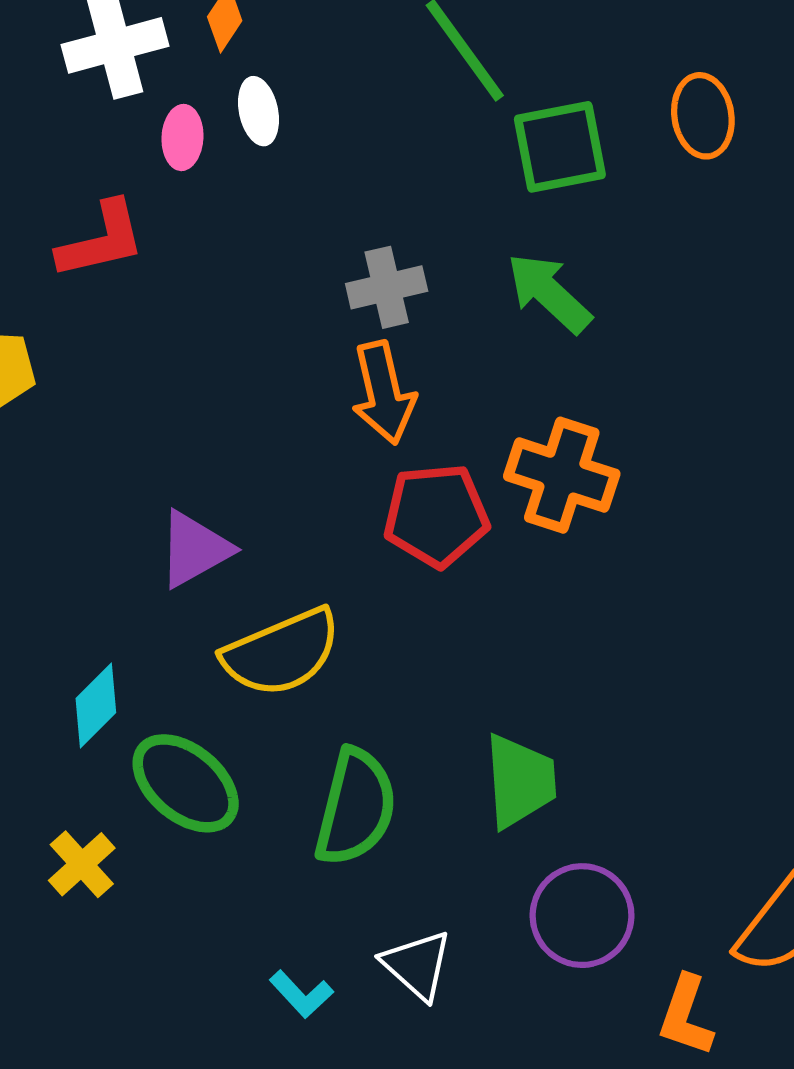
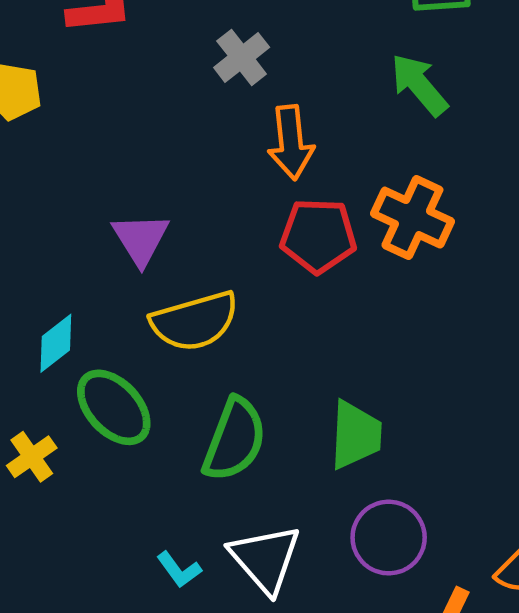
gray cross: (387, 287) -> (242, 57), moved, turned -32
purple triangle: (194, 549) -> (141, 239), turned -40
white triangle: (417, 965) -> (265, 559), size x1.4

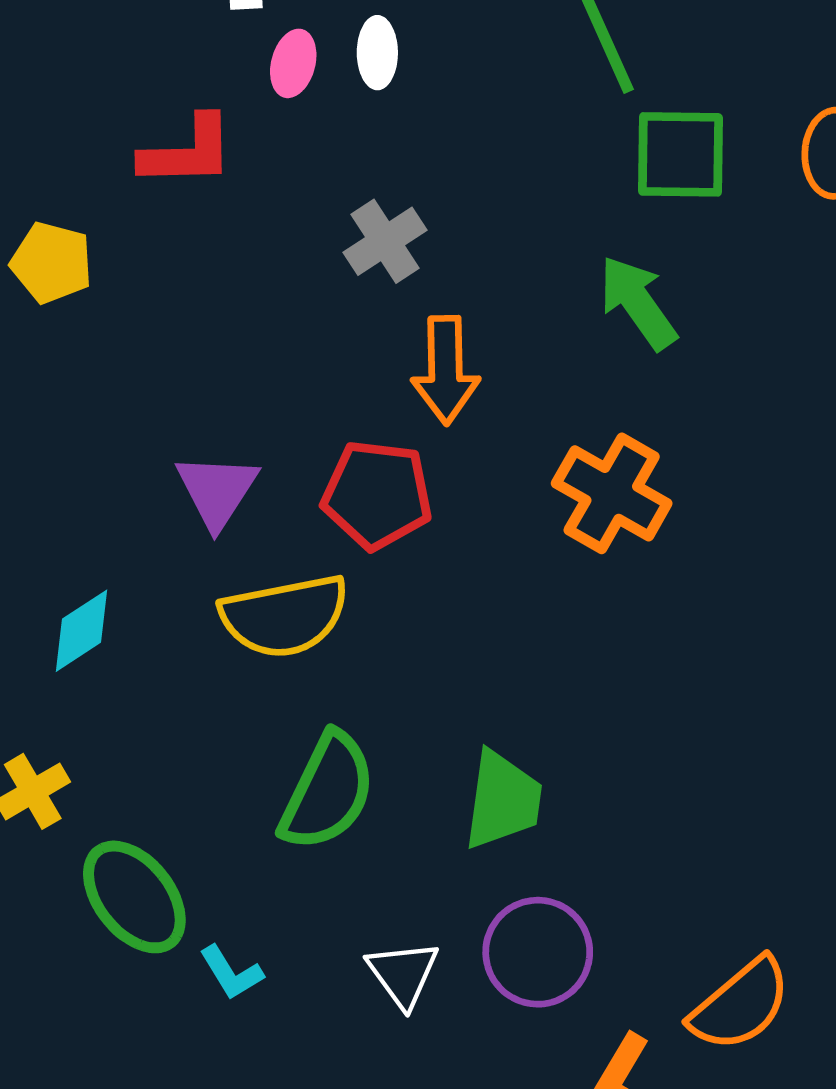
red pentagon: (318, 236) -> (377, 495), moved
green ellipse: (114, 407) -> (134, 897), moved
white triangle: (265, 559) -> (403, 974), moved, size x0.7

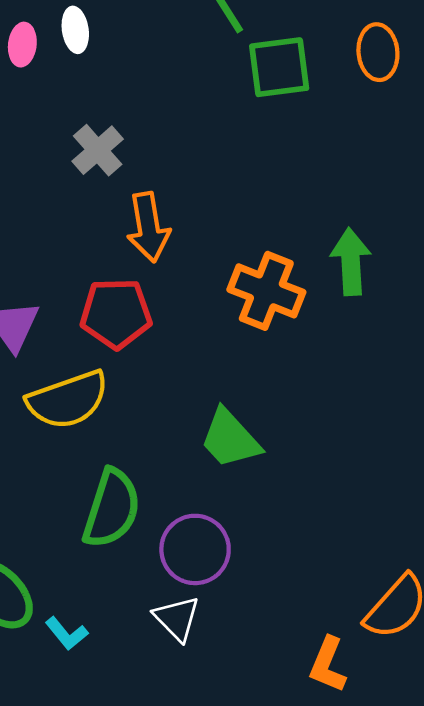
green arrow: (638, 303) -> (351, 262), moved, turned 40
green trapezoid: (503, 800) -> (230, 439), moved, turned 138
purple circle: (538, 952) -> (195, 549), moved

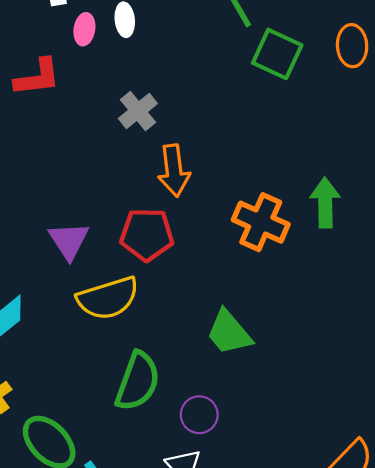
green square: (279, 67) -> (277, 54), turned 30
purple circle: (195, 549) -> (199, 415), size x0.7

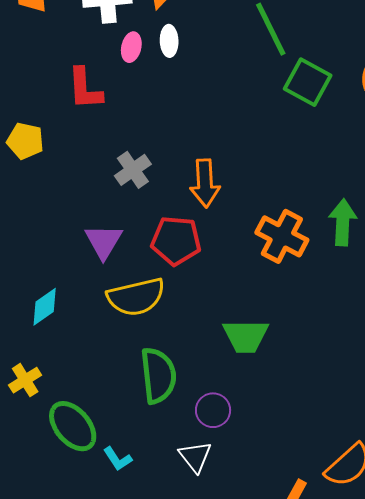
red L-shape: (37, 77) -> (85, 89), turned 90
gray cross: (138, 111) -> (133, 170), moved
green trapezoid: (229, 332) -> (246, 336), turned -54
green semicircle: (138, 381) -> (158, 376), turned -30

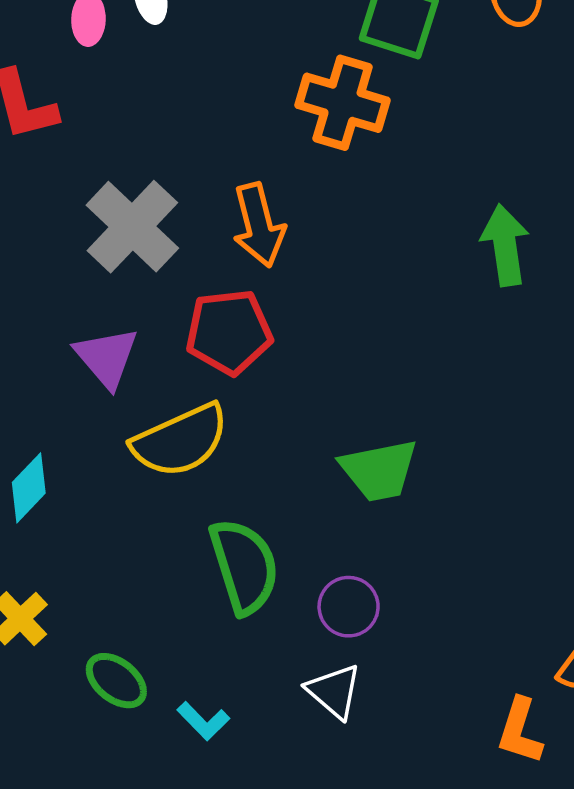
gray cross: (133, 170) -> (132, 227), size x1.5
orange cross: (282, 236) -> (343, 103), moved
green ellipse: (73, 426) -> (116, 681), size x0.7

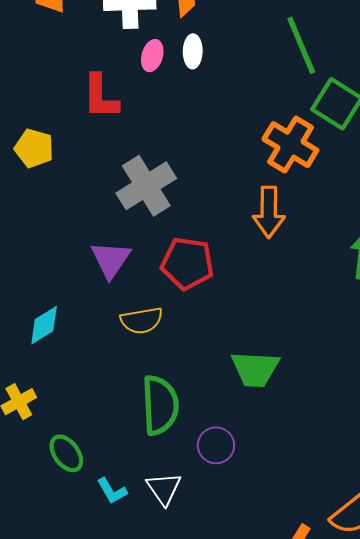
orange arrow: (259, 225) -> (269, 212), moved
yellow semicircle: (180, 441) -> (142, 320), size x0.7
white triangle: (334, 691) -> (164, 489), moved

